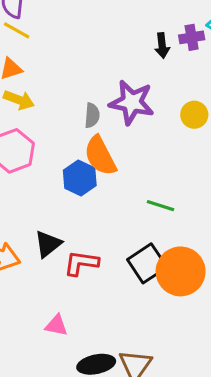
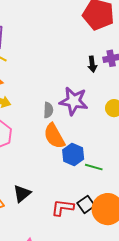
blue hexagon: (80, 178) -> (73, 154), moved
red L-shape: (81, 263) -> (63, 208), moved
black square: (147, 263) -> (86, 204), size x0.7

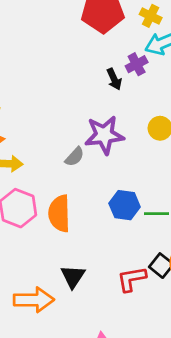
gray semicircle: (48, 110) -> (75, 157), turned 56
orange semicircle: (54, 136) -> (59, 214), moved, turned 44

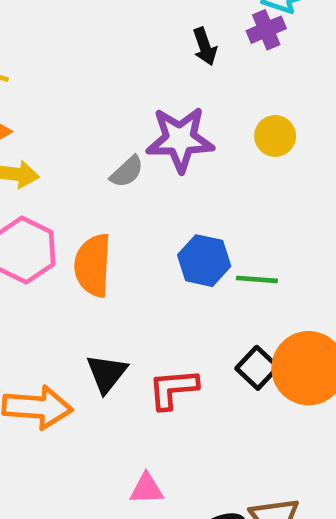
purple cross: (137, 64) -> (266, 30), moved
red L-shape: (132, 279) -> (173, 389), moved

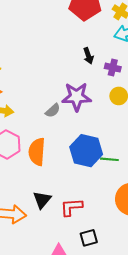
purple cross: (266, 30) -> (113, 68), moved, turned 35
blue hexagon: (204, 261) -> (86, 151), size x1.4
black square: (257, 368) -> (89, 238), moved, turned 30

